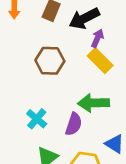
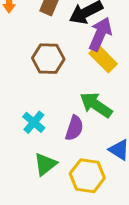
purple arrow: (97, 38) -> (100, 34), size x1.6
green arrow: (93, 103) -> (96, 105), turned 36

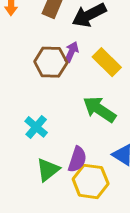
purple arrow: (100, 34) -> (71, 52), moved, size x0.6
purple semicircle: (74, 128) -> (77, 159), moved

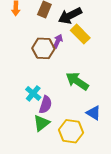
yellow rectangle: (107, 62) -> (80, 34), moved
purple semicircle: (77, 159) -> (45, 105), moved

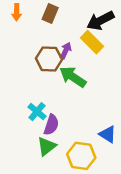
black arrow: (70, 16) -> (100, 21), moved
green arrow: (77, 81) -> (73, 77), moved

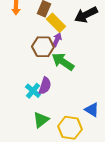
yellow rectangle: (92, 42) -> (56, 23), moved
purple semicircle: (51, 125) -> (45, 86), moved

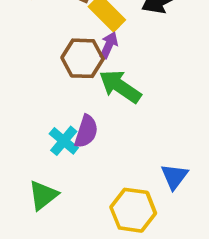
blue triangle: (92, 110) -> (174, 176), turned 35
green triangle: (41, 120) -> (43, 195), moved

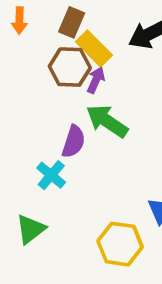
brown hexagon: (83, 58) -> (70, 67), moved
purple semicircle: (86, 131) -> (74, 142), moved

